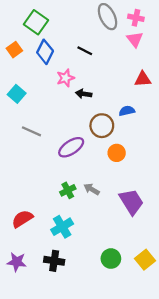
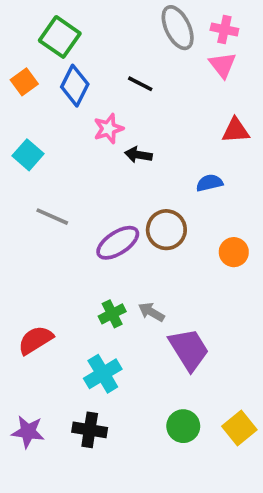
brown circle: (102, 126) -> (166, 230), moved
orange circle: (117, 153) -> (234, 252), moved
purple trapezoid: (131, 202) -> (189, 349), moved
red semicircle: (22, 219) -> (35, 340), moved

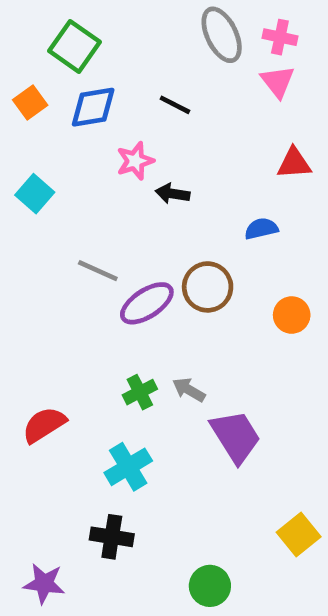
blue diamond: (75, 86) -> (93, 107), turned 54
gray line: (52, 217) -> (98, 271), moved
green circle: (183, 426) -> (210, 586), moved
purple star: (28, 432) -> (44, 584), moved

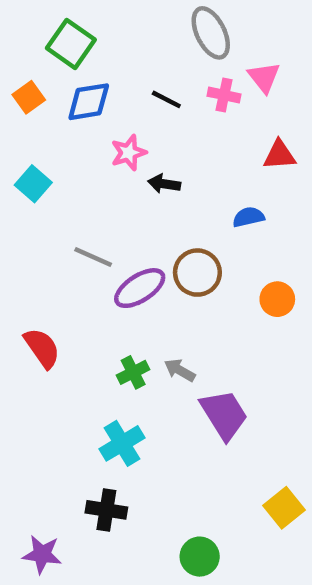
pink cross: (280, 37) -> (224, 95), moved
red semicircle: (44, 425) -> (42, 348), moved, turned 87

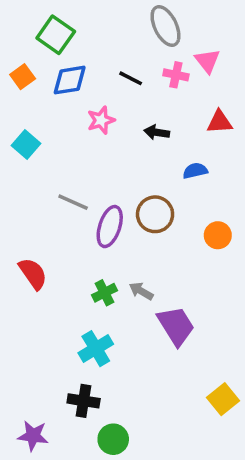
black arrow: (164, 184) -> (157, 132), moved
purple ellipse: (140, 288) -> (110, 227), turned -39
green circle: (200, 557) -> (113, 439), moved

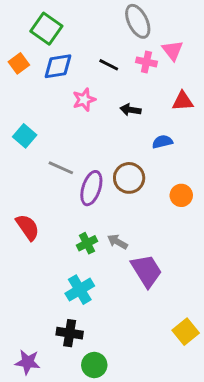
cyan square: (26, 145) -> (25, 136), moved

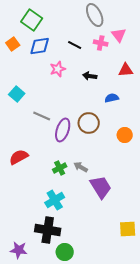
red semicircle: (28, 227) -> (19, 157), turned -84
yellow square: (186, 332) -> (128, 229), turned 36
black cross: (70, 333) -> (48, 230), size x1.4

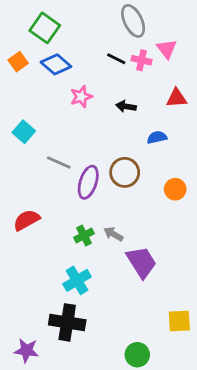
black line: (75, 45) -> (116, 59), moved
blue diamond: (40, 46) -> (56, 64), turned 50
green circle: (65, 252) -> (137, 355), moved

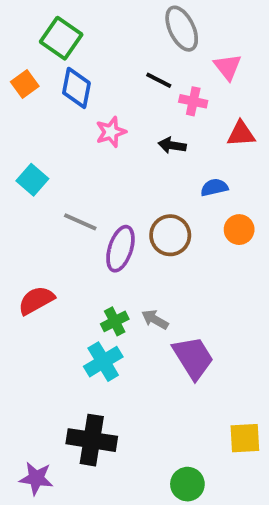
pink cross: (141, 60) -> (193, 101), moved
blue diamond: (56, 64) -> (76, 88), turned 60
orange circle: (175, 189) -> (239, 230), moved
cyan cross: (77, 280) -> (103, 362), moved

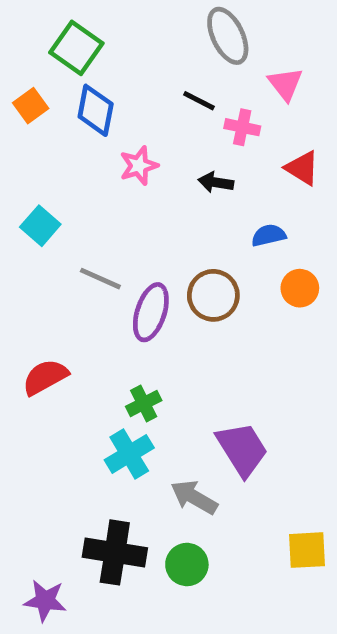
red triangle: (241, 134) -> (302, 168), turned 36
gray arrow: (155, 319) -> (194, 497), moved, size x1.4
green circle: (187, 484) -> (187, 565), moved

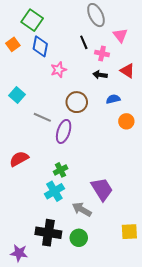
black line: (199, 101) -> (84, 42), turned 40
black arrow: (216, 182) -> (100, 75), moved
brown circle: (213, 295) -> (77, 102), moved

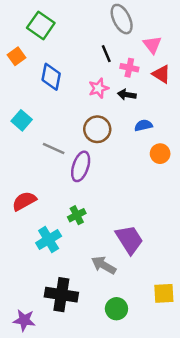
blue diamond: (40, 46) -> (51, 77), moved
pink star: (59, 70) -> (99, 88), moved
red triangle: (127, 71) -> (161, 74), moved
cyan cross: (54, 191) -> (49, 240), moved
green circle: (79, 238) -> (116, 309), moved

